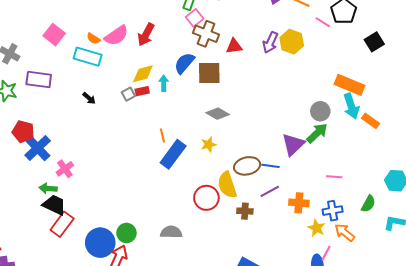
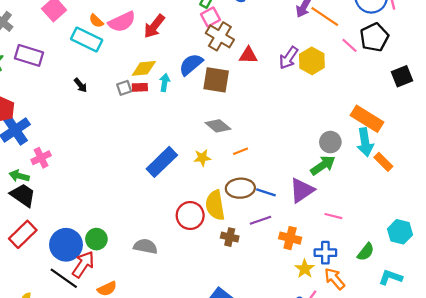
orange line: (162, 135) -> (241, 151), moved, turned 72
purple triangle: (293, 144) -> (302, 190), moved
red rectangle: (62, 224) -> (23, 234), moved

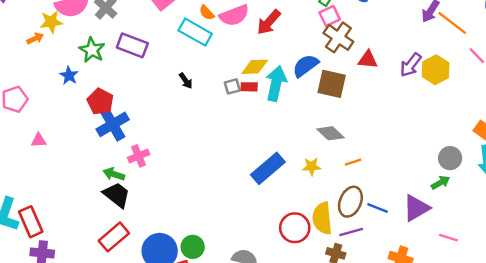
cyan arrow: (165, 83) -> (276, 83), size x1.8
green arrow: (323, 165) -> (440, 183), size x0.7
brown ellipse: (240, 188) -> (350, 202), turned -68
purple line: (260, 220) -> (351, 232), moved

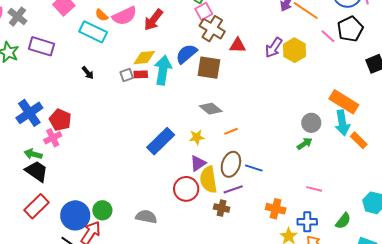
red pentagon: (100, 101) -> (60, 120), moved
purple triangle: (416, 208) -> (198, 163), moved, size x0.7

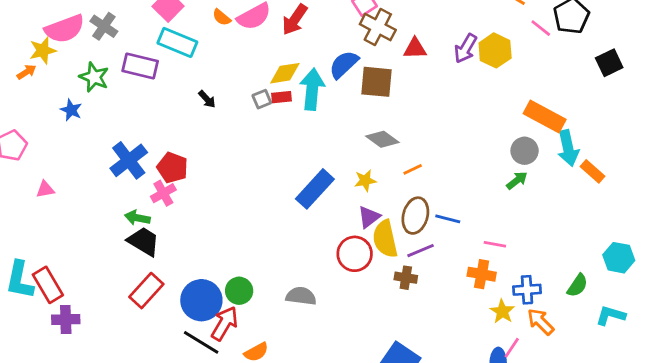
cyan rectangle: (93, 32) -> (177, 42), moved
orange rectangle: (344, 102) -> (545, 116), moved
pink line: (314, 189) -> (495, 244), moved

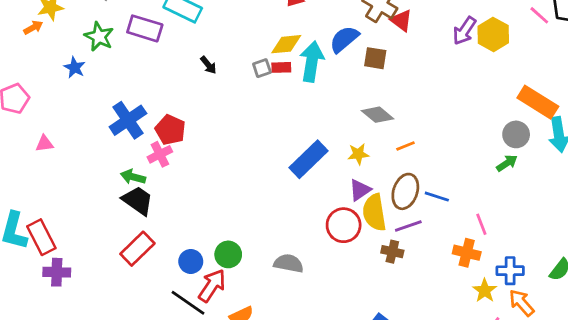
red triangle: (415, 48) -> (401, 20), moved, turned 35
brown square: (377, 82) -> (375, 58), size x0.7
pink line: (495, 244) -> (481, 224), turned 55
blue circle: (201, 300) -> (191, 261), size x0.6

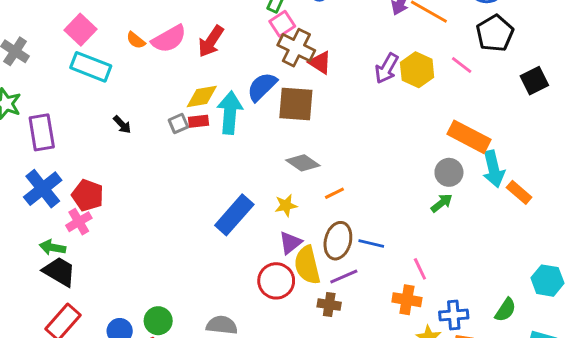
pink line: (539, 15) -> (462, 65), moved
purple rectangle: (145, 28) -> (42, 132), moved, turned 68
brown square: (375, 58) -> (296, 104), size x1.5

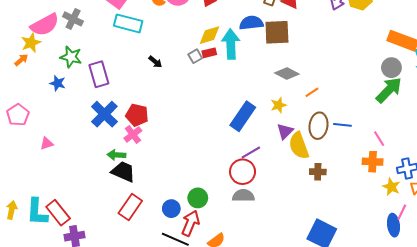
blue semicircle: (262, 87) -> (251, 23), turned 45
green arrow: (442, 203) -> (389, 90), size x1.8
purple line: (344, 277) -> (251, 153), moved
red circle: (276, 281) -> (243, 172), moved

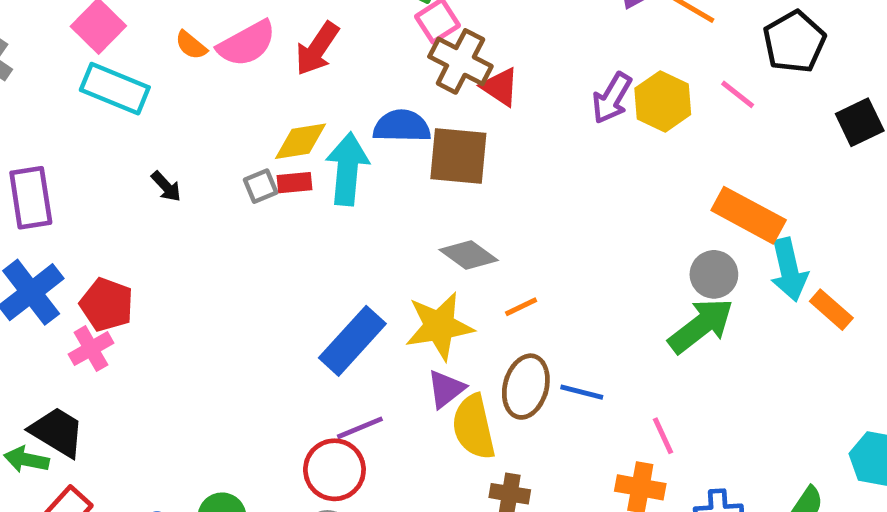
yellow star: (279, 105) -> (439, 326), size x1.8
green arrow: (116, 155) -> (26, 460), moved

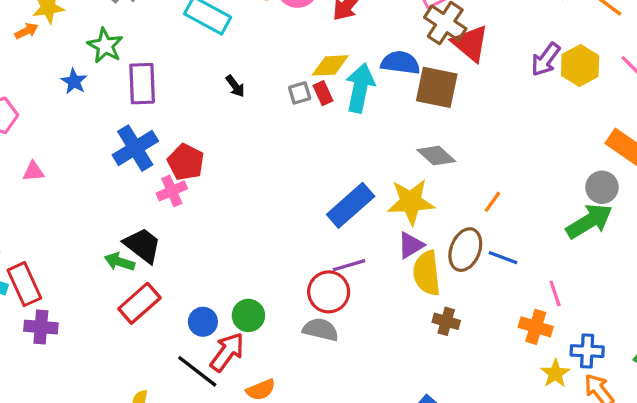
red triangle: (500, 87) -> (470, 43), size x1.4
red rectangle: (294, 183) -> (323, 93), turned 65
orange line: (521, 307) -> (492, 202), moved, turned -35

